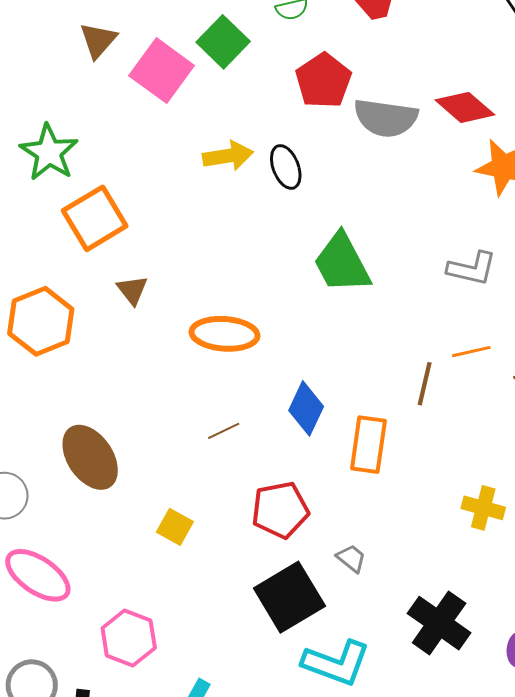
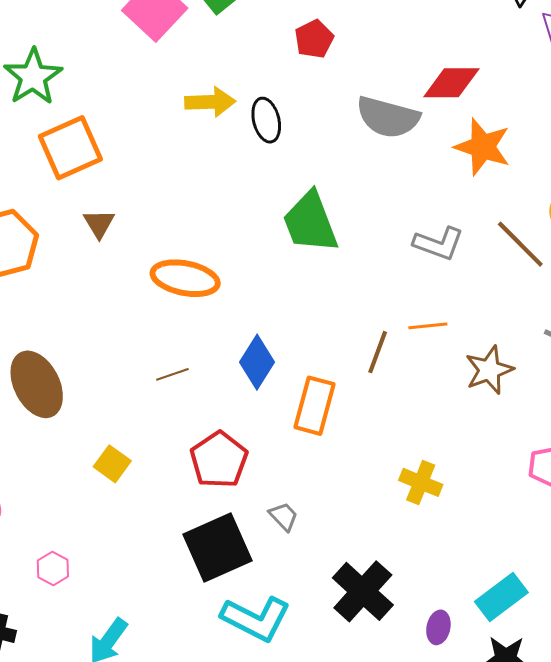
red pentagon: (323, 81) -> (314, 39), size x0.7
red diamond: (465, 107) -> (451, 83), turned -48
gray semicircle: (386, 118) -> (388, 117), moved
red pentagon: (280, 510) -> (219, 460), turned -30
pink hexagon: (129, 638) -> (53, 568), size x0.6

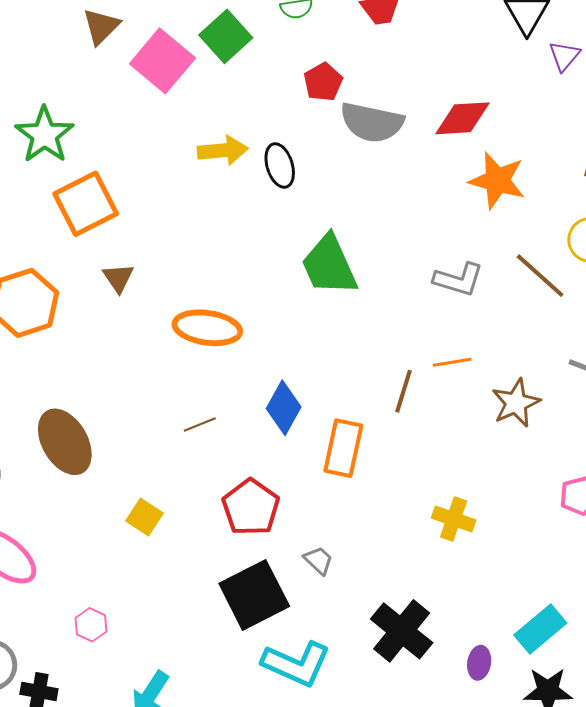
gray semicircle: (388, 117) -> (372, 122), moved

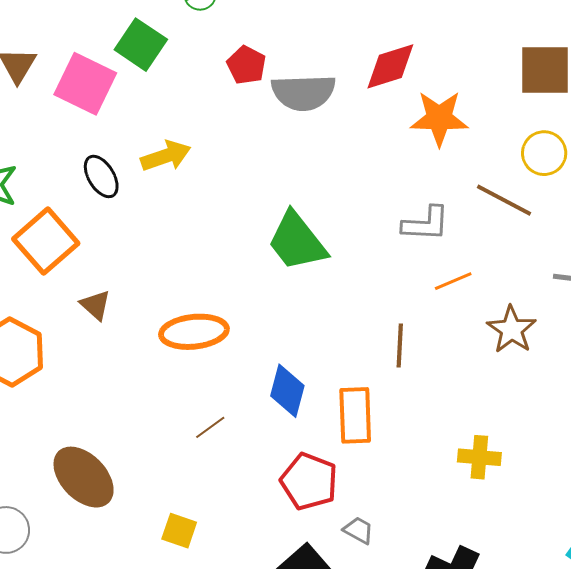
black ellipse: (280, 165) -> (101, 176), moved
orange line: (452, 362) -> (453, 281), moved
red pentagon: (251, 507) -> (309, 481), moved

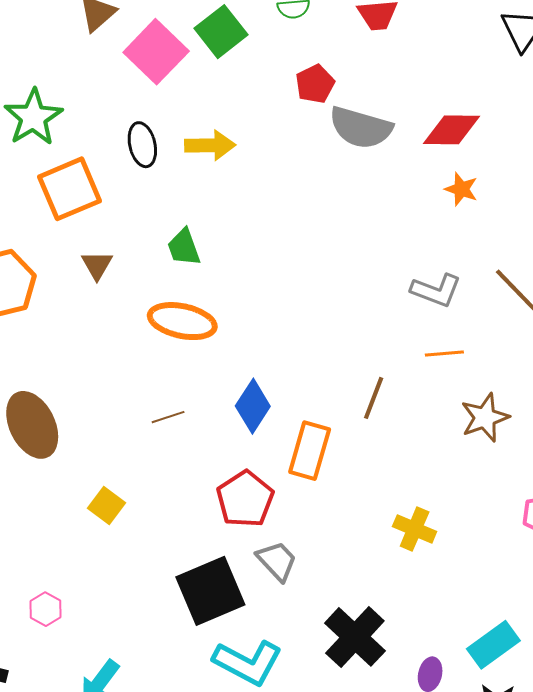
orange star: (439, 118) -> (461, 189), moved, size x0.6
green trapezoid: (297, 241) -> (184, 247), moved, size x0.6
gray trapezoid: (358, 530) -> (277, 561), size x1.4

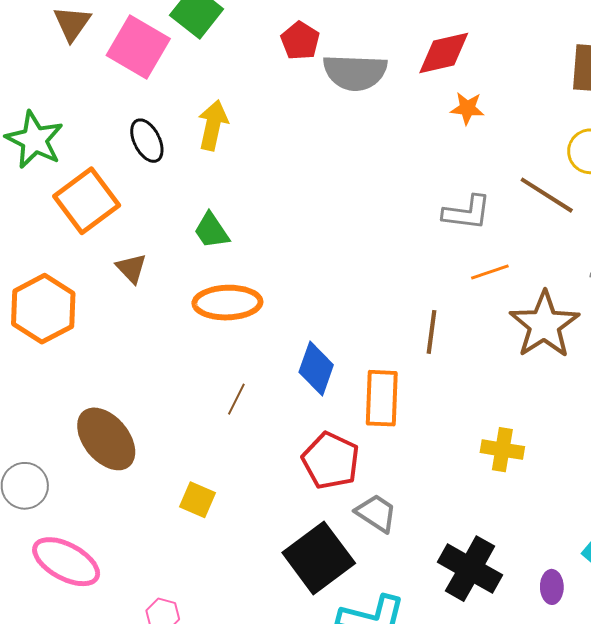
yellow arrow: (210, 145) -> (213, 125), turned -63
brown line: (168, 417) -> (236, 399), turned -32
brown star: (485, 418) -> (544, 325), size x1.4

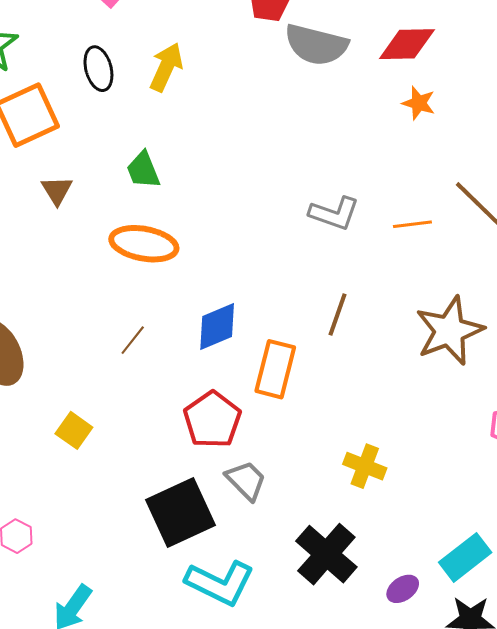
gray L-shape: (467, 213) -> (334, 213), moved
orange line: (490, 272) -> (412, 224), moved
blue diamond: (316, 369) -> (217, 327), turned 36
yellow cross: (502, 450) -> (365, 466), moved
purple ellipse: (552, 587) -> (403, 589), turned 44

